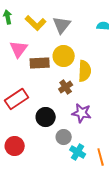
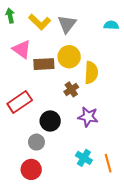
pink triangle: (19, 49) -> (22, 49), turned -30
gray circle: (64, 137) -> (36, 142), moved
red circle: (15, 146) -> (31, 169), moved

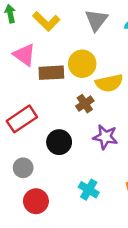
gray triangle: (67, 24) -> (96, 20), moved
yellow semicircle: (91, 73) -> (109, 83), turned 75
gray circle: (36, 142) -> (23, 168), moved
cyan cross: (84, 158) -> (89, 190), moved

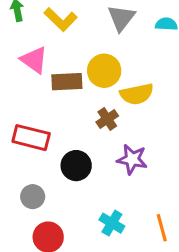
red rectangle: (22, 119) -> (31, 138), turned 48

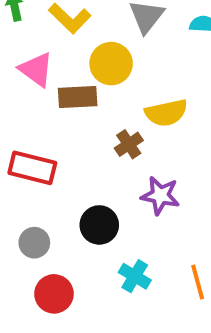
yellow circle: (104, 71) -> (111, 64), moved
black circle: (76, 166) -> (99, 225), moved

